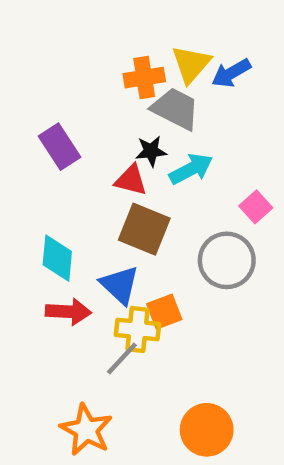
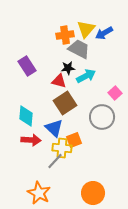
brown square: (144, 229) -> (65, 103), turned 35

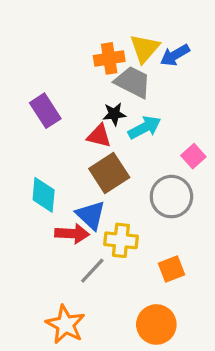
red arrow: (31, 140) -> (72, 234), moved
orange square: (74, 140) -> (171, 269), moved
yellow cross: (62, 148) -> (121, 240), moved

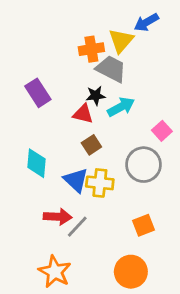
blue arrow: (175, 55) -> (146, 22), moved
brown square: (109, 173) -> (91, 145), size x0.6
red arrow: (72, 234) -> (58, 217), moved
yellow cross: (121, 240) -> (100, 183), moved

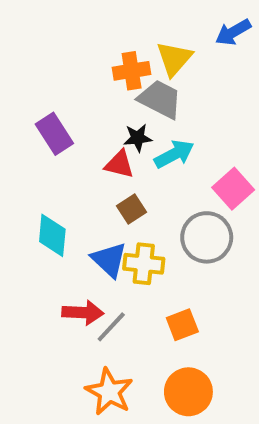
blue arrow: (146, 22) -> (233, 32), moved
pink square: (162, 131) -> (233, 189), size x1.4
orange square: (144, 225) -> (182, 325), moved
orange star: (55, 272) -> (109, 392), moved

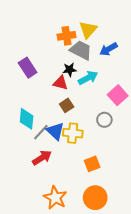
blue arrow: (233, 32) -> (109, 49), moved
gray circle: (207, 237) -> (104, 120), size x0.6
red arrow: (83, 313) -> (42, 158), turned -36
gray line: (111, 327) -> (41, 132), moved

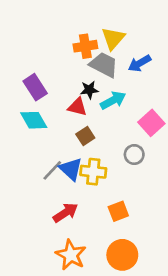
cyan diamond: (27, 119) -> (34, 120), moved, turned -35
red arrow: (42, 158) -> (66, 213), moved

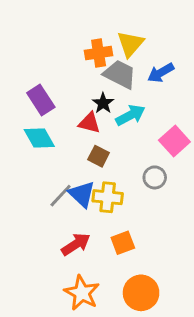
black star: (89, 90) -> (103, 103), turned -30
brown square: (85, 136) -> (99, 156), turned -30
orange square: (118, 211) -> (123, 243), moved

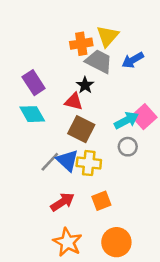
cyan arrow: (130, 115) -> (126, 120), moved
brown square: (99, 156) -> (81, 129), size x1.5

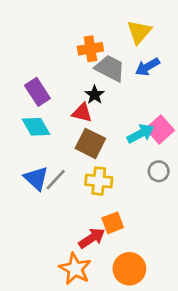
yellow triangle: (108, 36) -> (139, 32), moved
gray circle: (128, 147) -> (159, 171), moved
blue triangle: (67, 161) -> (36, 178), moved
red arrow: (62, 202) -> (92, 238), moved

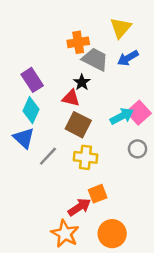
cyan diamond: (36, 127) -> (31, 110), turned 55
blue triangle: (36, 178) -> (24, 138), moved

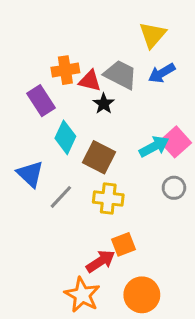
orange cross: (78, 42) -> (65, 70), moved
red triangle: (71, 98) -> (90, 81), moved
cyan diamond: (31, 110) -> (65, 137), moved

